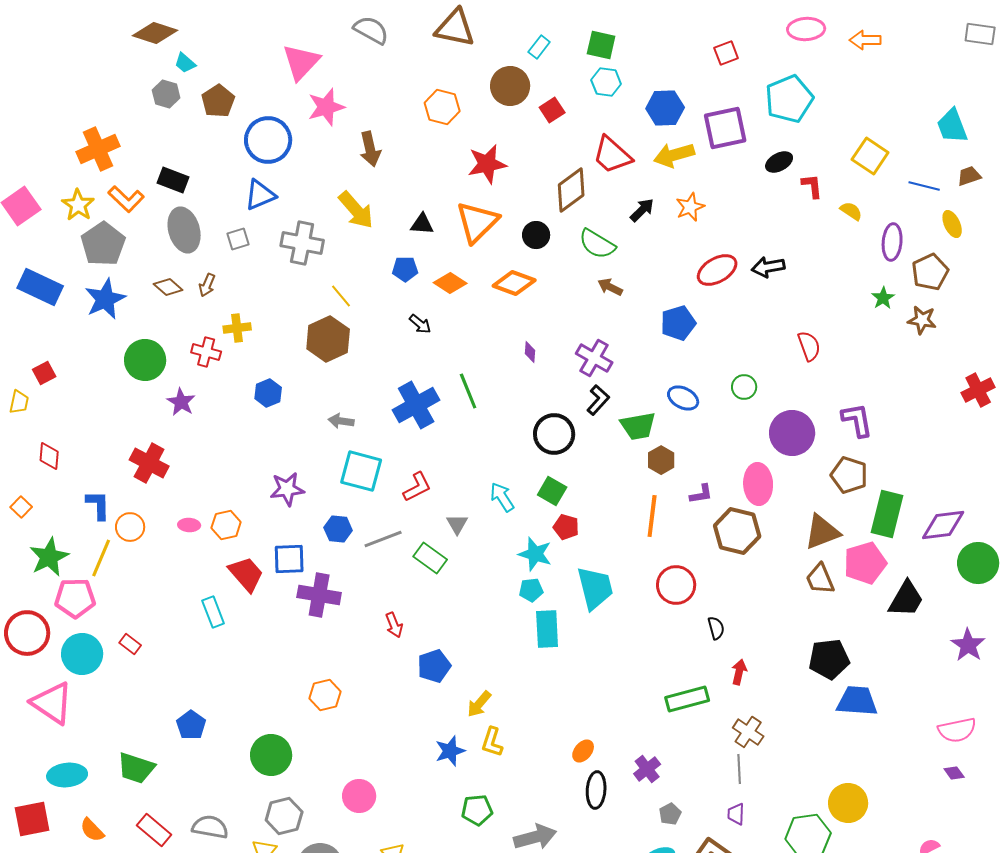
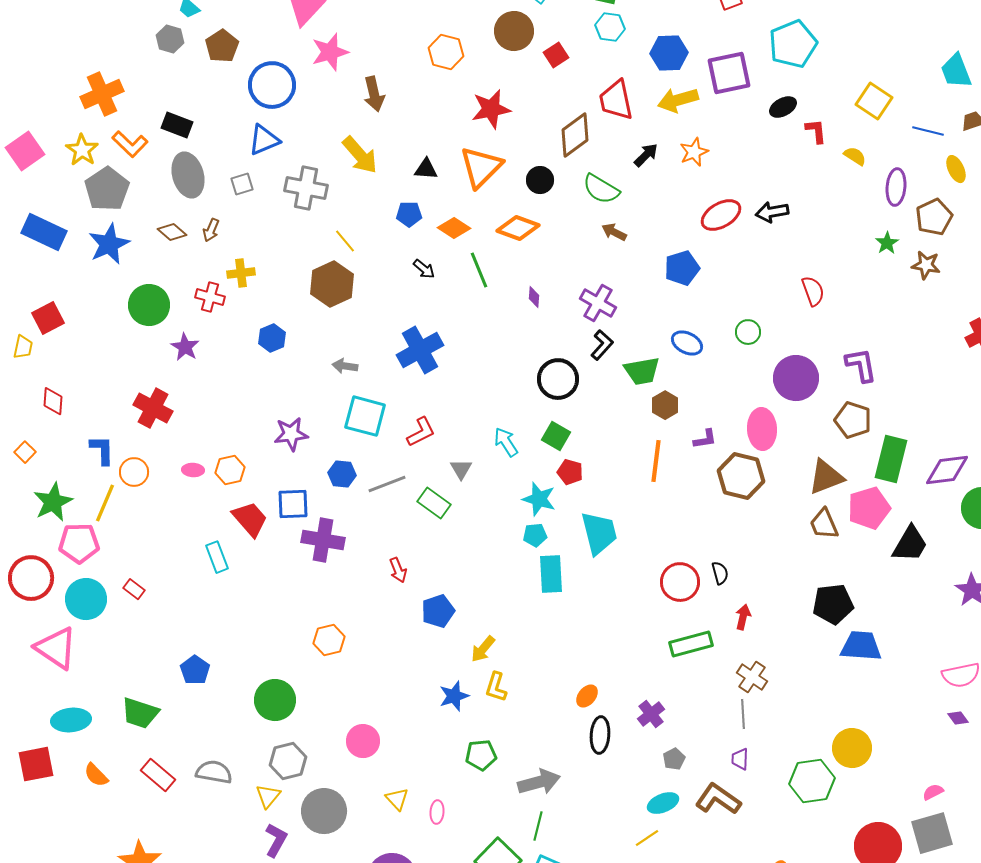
red trapezoid: (612, 155) -> (616, 100), turned 36
red square: (44, 373) -> (48, 318), size x1.4
green line: (468, 391) -> (479, 270), moved
red circle: (676, 585) -> (680, 582), moved

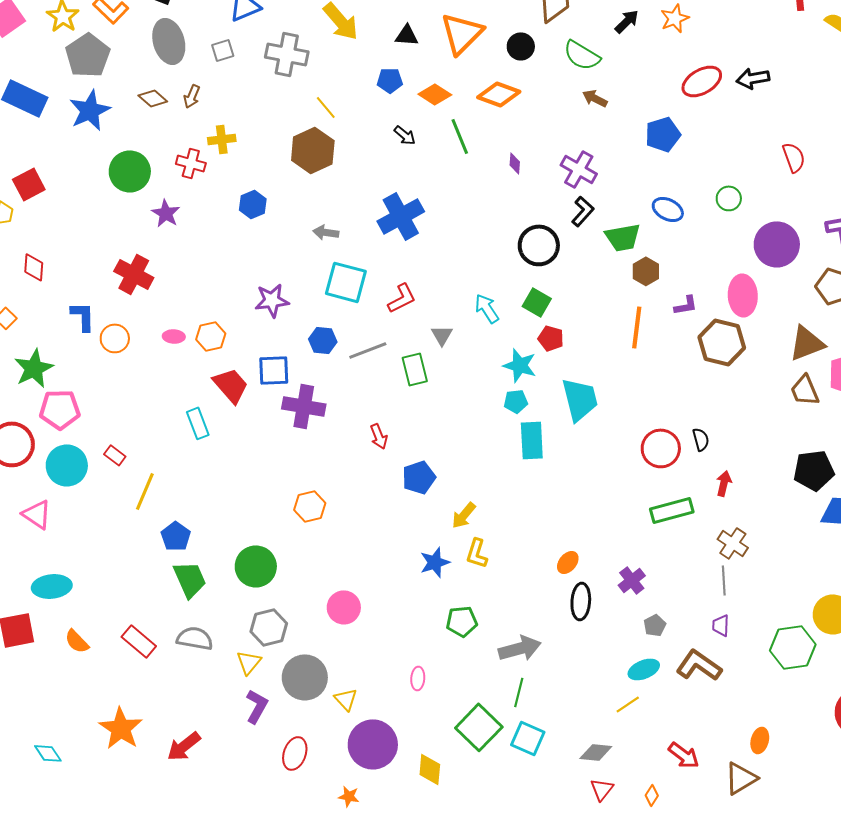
yellow line: (105, 503) -> (145, 491), moved
green rectangle: (434, 503) -> (415, 369), turned 40
pink triangle: (56, 648) -> (37, 514), size x0.7
green trapezoid: (140, 713) -> (190, 579), moved, turned -132
yellow triangle: (397, 799) -> (346, 699), moved

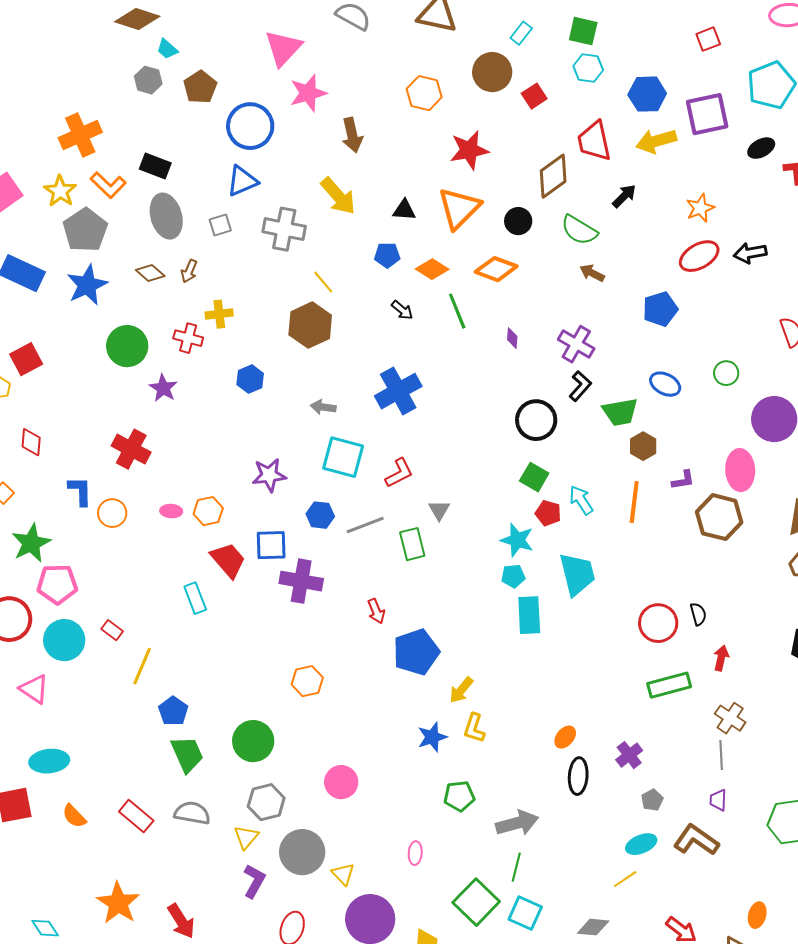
orange star: (675, 18) -> (700, 208), moved
cyan arrow: (487, 308) -> (581, 500), moved
blue pentagon: (419, 477) -> (416, 652), size x1.4
red arrow: (184, 746) -> (181, 921), turned -84

